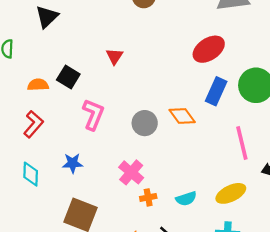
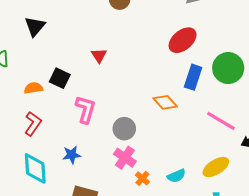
gray circle: (145, 123) -> (124, 129), moved
pink line: (242, 143) -> (221, 121), turned -40
cyan diamond: (31, 174) -> (35, 168), size x1.4
orange cross: (148, 197) -> (142, 178), turned -32

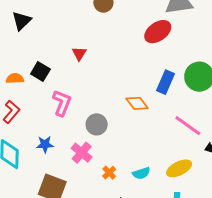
red ellipse: (183, 40) -> (158, 32), moved
pink cross: (125, 158) -> (82, 153), moved

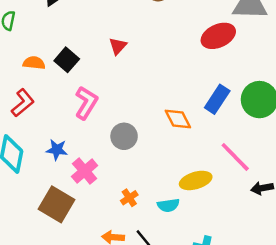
pink cross: (82, 153) -> (85, 171), moved
yellow ellipse: (179, 168) -> (196, 180), moved

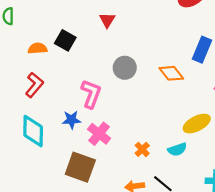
pink L-shape: (86, 103) -> (91, 94), moved
gray circle: (124, 136) -> (125, 68), moved

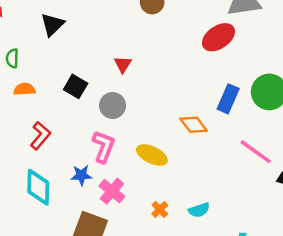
orange semicircle: (37, 48) -> (24, 89), moved
gray circle: (125, 68) -> (113, 106), moved
yellow ellipse: (197, 124) -> (152, 155), moved, turned 52

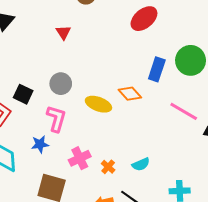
red triangle: (123, 64) -> (63, 32), moved
black square: (76, 86) -> (23, 94), moved
yellow ellipse: (152, 155) -> (98, 104), moved
pink cross: (112, 191) -> (80, 158), moved, turned 30

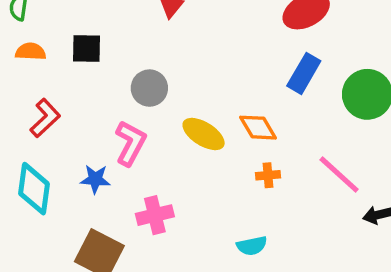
blue rectangle: (157, 69) -> (304, 73), moved
black square: (23, 94) -> (87, 49), moved, turned -36
orange cross: (108, 167) -> (268, 175), moved, turned 32

